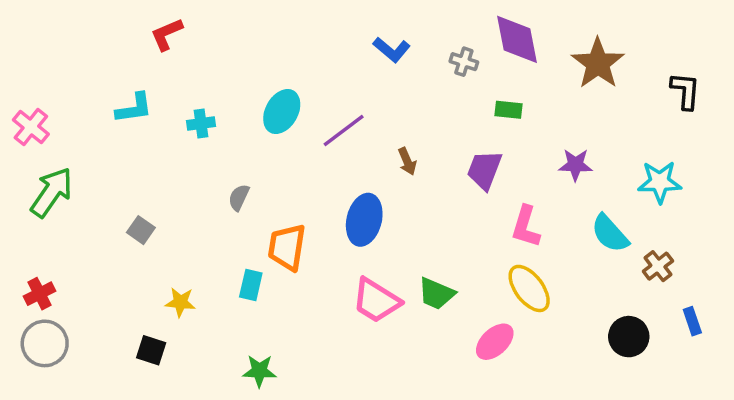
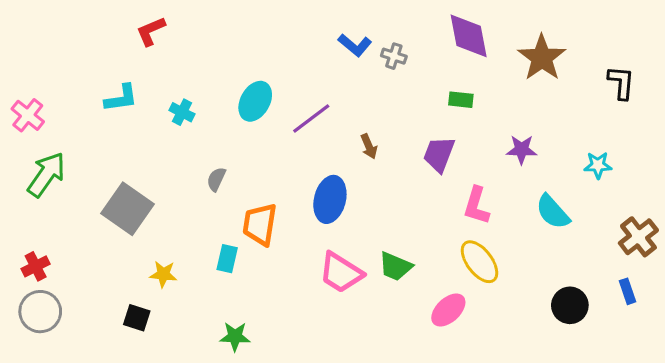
gray cross: (464, 62) -> (394, 56), moved
cyan cross: (201, 124) -> (182, 112), turned 35
cyan star: (660, 182) -> (598, 165), size x0.7
gray square: (141, 230) -> (127, 209), size x2.0
brown cross: (658, 266) -> (638, 237), moved, size x1.4

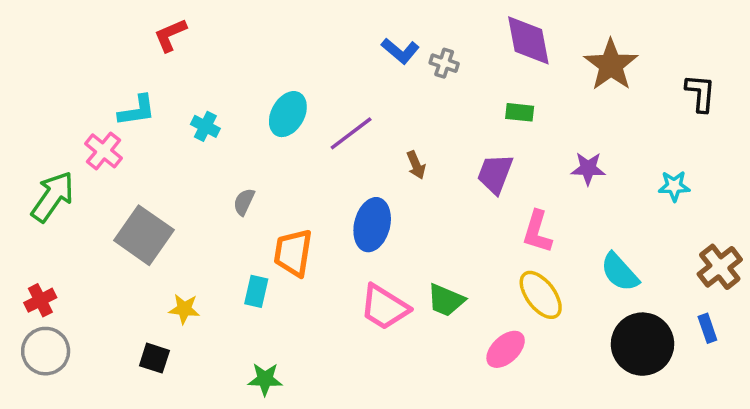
pink cross: (28, 115) -> (104, 151), moved
cyan semicircle: (553, 212) -> (620, 272), moved
black circle: (570, 305) -> (643, 344), size x1.5

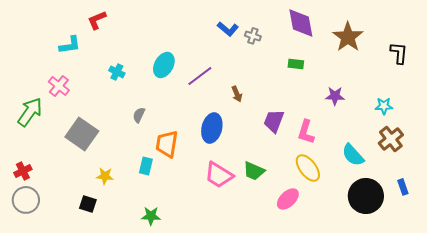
cyan L-shape: (137, 111) -> (70, 45), moved
purple trapezoid: (495, 174) -> (274, 121), moved
brown cross: (720, 267) -> (391, 139), moved

